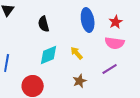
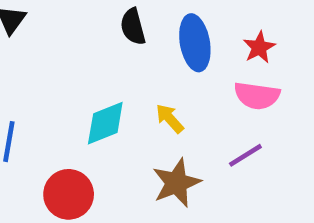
black semicircle: (44, 24) -> (133, 27), moved
brown star: (80, 81) -> (177, 183), size x1.5

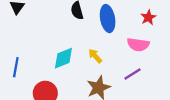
red star: (259, 47) -> (148, 17), moved

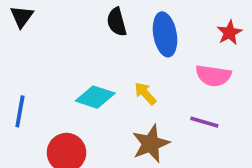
cyan diamond: (63, 58) -> (95, 97), turned 40
purple line: (132, 74) -> (204, 122), turned 48

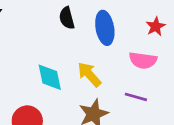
yellow arrow: (145, 94) -> (89, 74), size x1.4
cyan diamond: (95, 97) -> (50, 77), turned 60

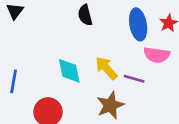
blue ellipse: (105, 28) -> (138, 24), moved
purple line: (136, 97) -> (134, 79), moved

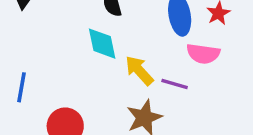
cyan diamond: (69, 71) -> (102, 44), moved

